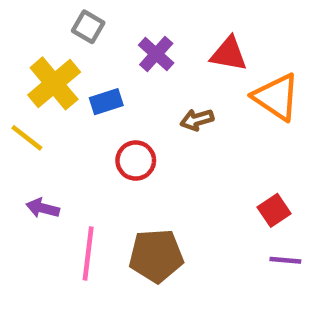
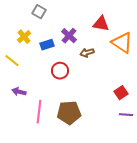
purple cross: (156, 54) -> (69, 36), moved
yellow cross: (54, 83) -> (24, 37), size x0.6

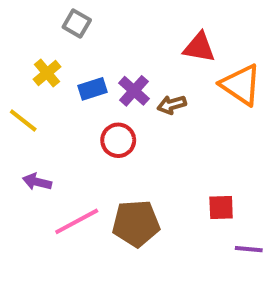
purple cross: (69, 36) -> (134, 91), moved
red square: (121, 93) -> (221, 208), moved, turned 32
pink line: (39, 112) -> (77, 221), turned 55
purple line: (126, 115) -> (249, 249), moved

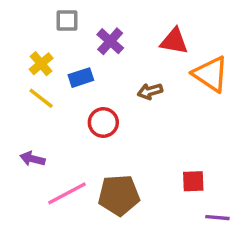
gray square: (77, 24) -> (67, 20), turned -30
purple cross: (134, 91) -> (110, 41), moved
yellow line: (23, 120) -> (41, 98), moved

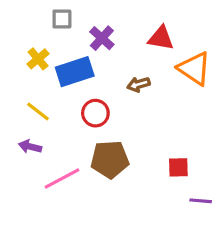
blue rectangle: (81, 78) -> (75, 72), size x1.6
yellow line: (41, 98) -> (38, 112), moved
brown pentagon: (119, 195) -> (110, 159), moved

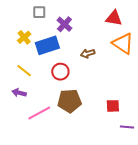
red triangle: (161, 38) -> (114, 18), moved

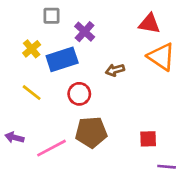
purple arrow: (19, 93) -> (14, 138), moved

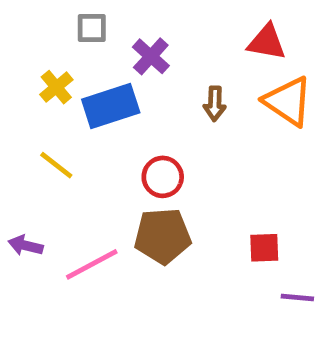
brown arrow: (115, 70) -> (215, 104), moved, turned -72
red circle: (79, 94) -> (163, 177), moved

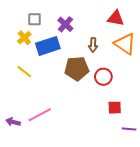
gray square: (92, 28) -> (35, 19), moved
red circle: (163, 177) -> (103, 77), moved
brown pentagon: (163, 236) -> (77, 68), moved
purple arrow: (26, 245) -> (13, 122), moved

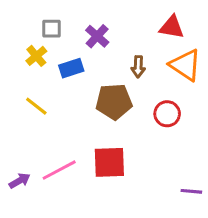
blue rectangle: (48, 46) -> (71, 68), size x0.7
red circle: (103, 77) -> (167, 114), moved
red square: (115, 108) -> (109, 162), moved, size x1.6
purple arrow: (13, 122) -> (20, 181), turned 136

